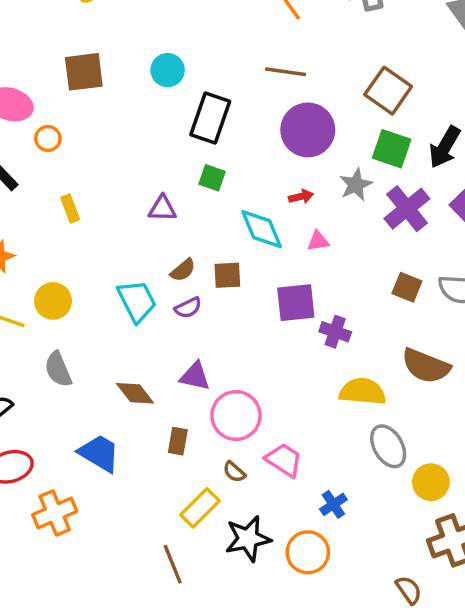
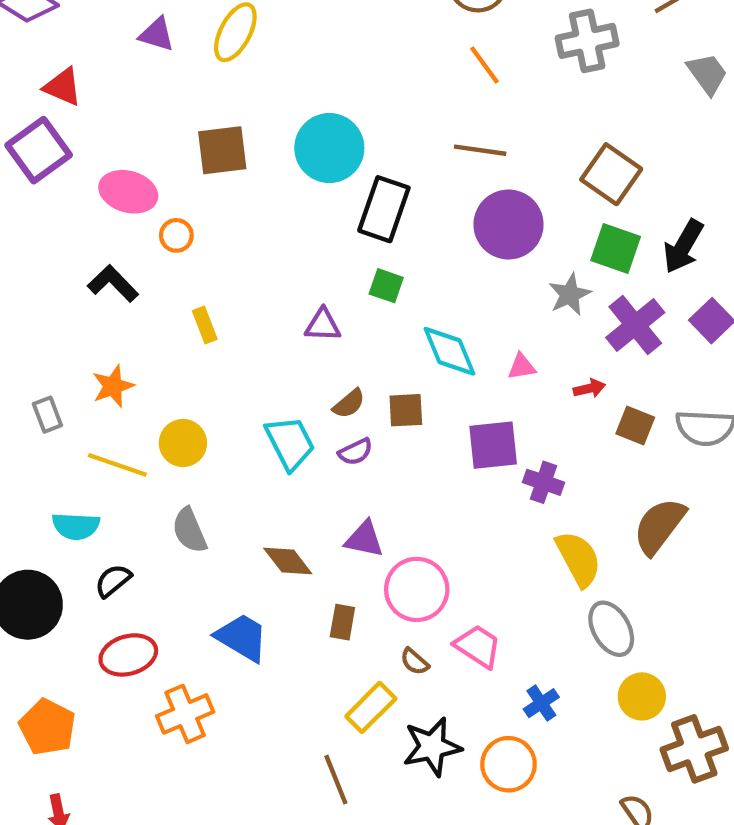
cyan circle: (168, 70) -> (329, 148), size x1.6
red arrow: (301, 197) -> (589, 388), moved
brown semicircle: (426, 366) -> (659, 526), turned 105
yellow semicircle: (363, 392) -> (578, 559), turned 57
yellow circle: (431, 482) -> (642, 696), moved

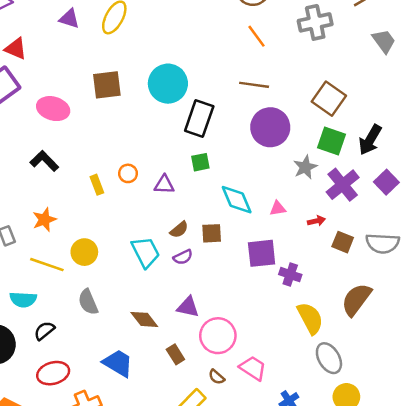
orange circle: (176, 235) -> (128, 173), moved
green square: (386, 286) -> (200, 162), turned -30
brown rectangle: (342, 622) -> (175, 354), turned -42

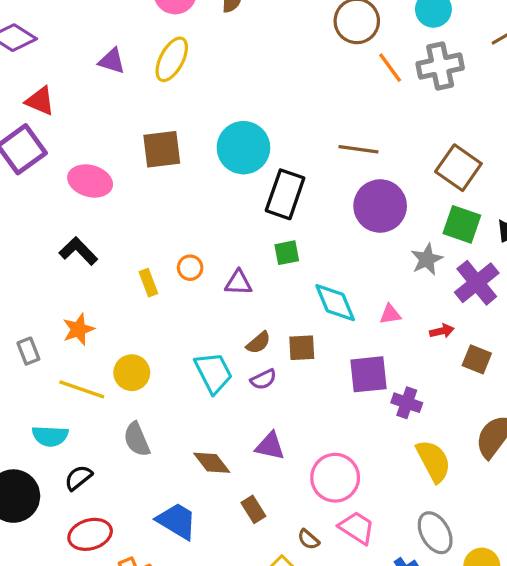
orange line: (257, 36) -> (390, 68), moved
pink circle: (218, 336) -> (335, 478), moved
gray ellipse: (329, 358) -> (435, 533), moved

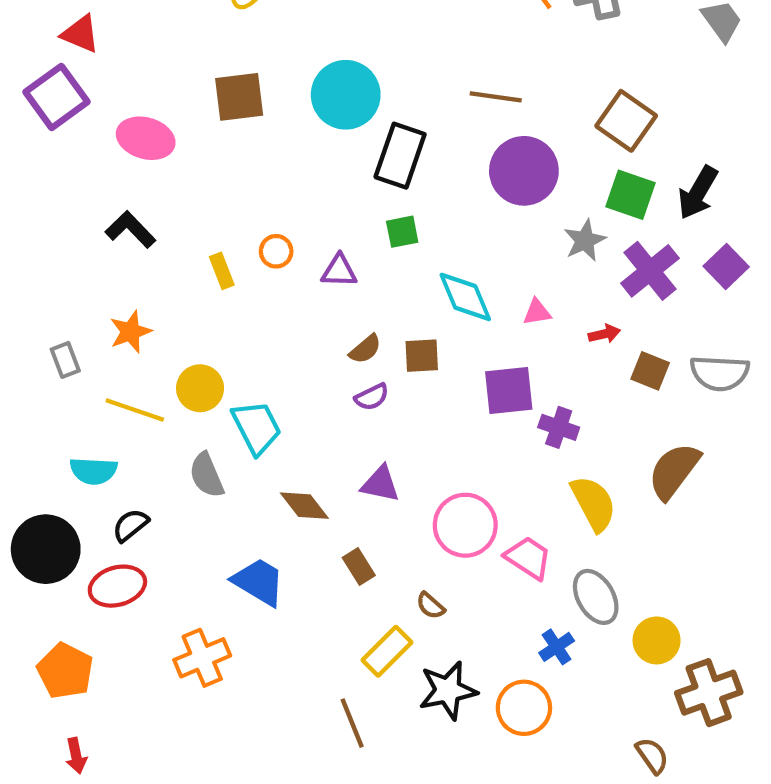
cyan trapezoid: (213, 373) -> (257, 427), moved
pink trapezoid: (357, 528) -> (528, 558), moved
red ellipse: (90, 534) -> (117, 586), moved

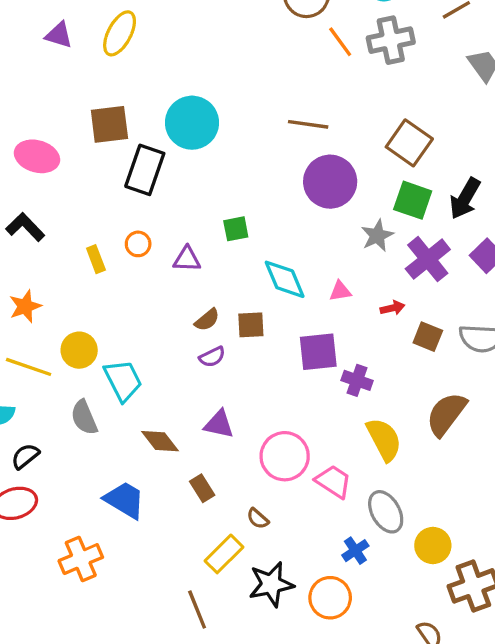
black rectangle: (400, 156) -> (145, 170), moved

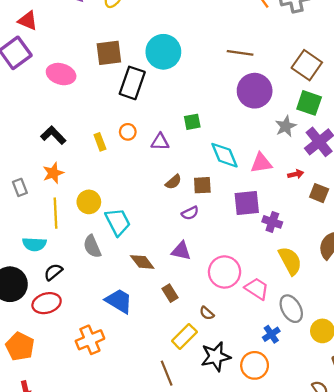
black L-shape: (25, 227) -> (53, 135), moved
pink triangle: (340, 291) -> (261, 163), size x1.5
purple semicircle: (212, 357) -> (190, 213), moved
yellow line: (29, 367) -> (55, 213), turned 68

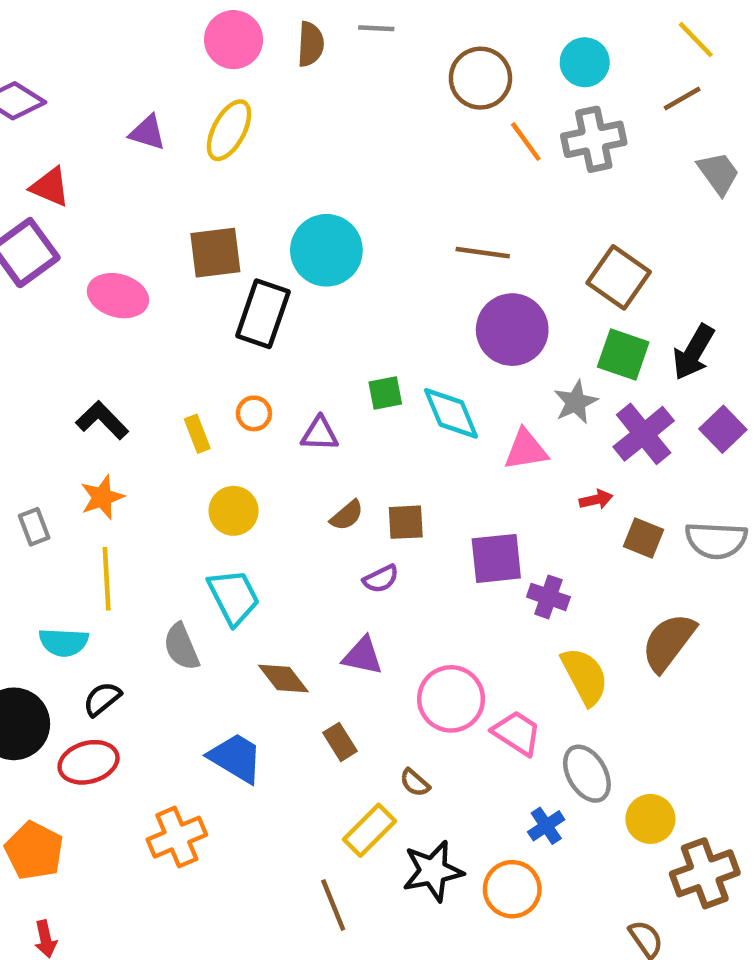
cyan diamond: (225, 155) -> (451, 413), moved
pink triangle: (261, 163) -> (526, 450), moved
yellow circle: (89, 202) -> (234, 511), moved

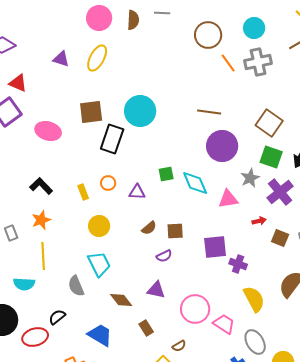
black semicircle: (102, 699) -> (57, 317), moved
brown semicircle: (415, 783) -> (179, 346), turned -72

